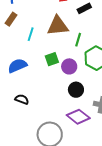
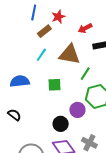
brown rectangle: (11, 19) -> (44, 31), moved
purple circle: (69, 66) -> (77, 110), moved
black circle: (76, 90) -> (61, 124), moved

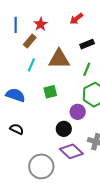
red arrow: (85, 28) -> (76, 19), moved
green line: (85, 74) -> (87, 69), moved
blue semicircle: (20, 81) -> (15, 95), turned 36

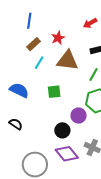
red star: (41, 24) -> (58, 38), moved
brown rectangle: (30, 41) -> (33, 44), moved

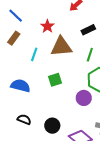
blue line: (29, 21) -> (16, 16), turned -42
brown rectangle: (33, 44) -> (14, 38), moved
black circle: (62, 130) -> (52, 126), moved

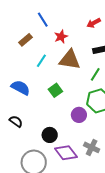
blue line: (16, 16) -> (43, 20), moved
green square: (55, 80) -> (55, 90), turned -32
black circle: (52, 126) -> (50, 135), moved

